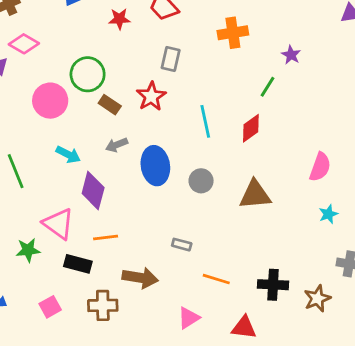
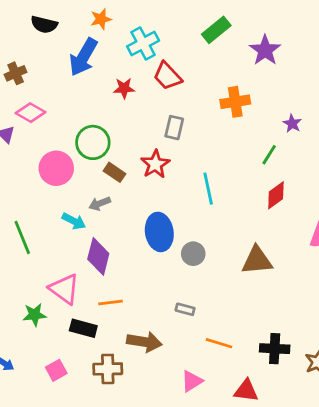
red diamond: (251, 128) -> (276, 195), moved
gray arrow: (117, 145) -> (100, 204), moved
gray circle: (201, 181) -> (193, 254), moved

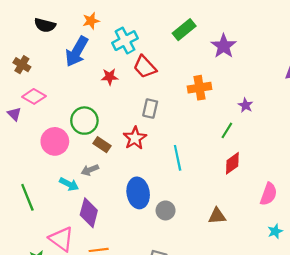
brown cross: (16, 73) -> (22, 65), turned -35
brown triangle: (257, 260) -> (217, 216), size x0.7

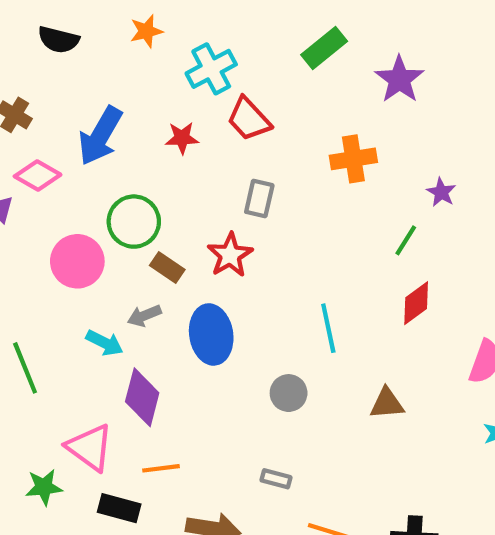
blue arrow: (77, 52) -> (100, 136), moved
cyan line: (178, 158) -> (328, 328), moved
blue ellipse: (138, 193) -> (211, 334), moved

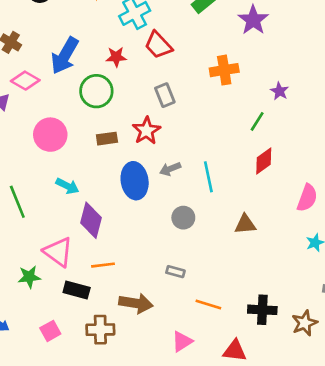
gray rectangle: (259, 199) -> (165, 95), turned -35
green circle: (134, 222) -> (96, 91), moved
brown rectangle: (167, 268) -> (107, 139), turned -42
gray arrow: (144, 316) -> (170, 169), moved

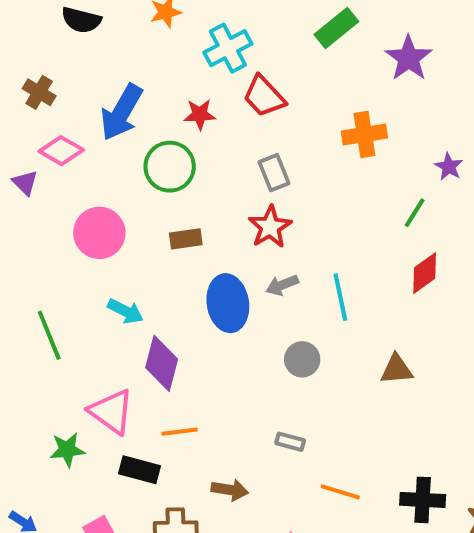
red star: (146, 131) -> (270, 227), moved
brown arrow: (136, 303) -> (230, 490), size x0.7

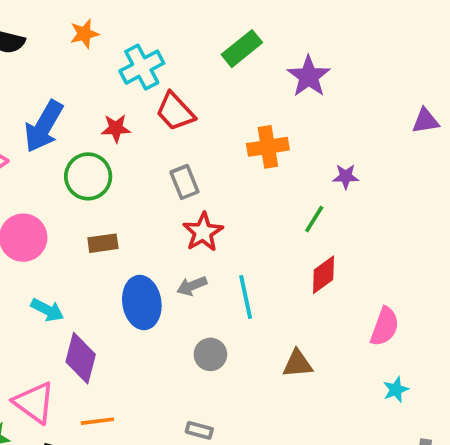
purple star: (449, 167) -> (346, 176), turned -30
red star: (270, 227) -> (203, 232), moved

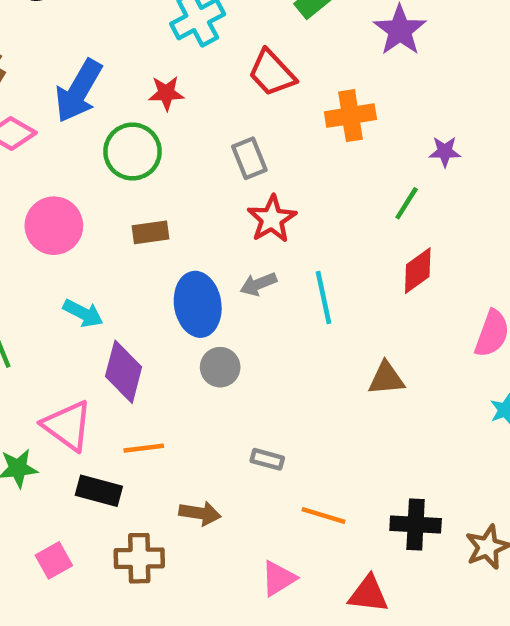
red trapezoid: (175, 112) -> (272, 73), moved
gray circle: (210, 354) -> (220, 367), moved

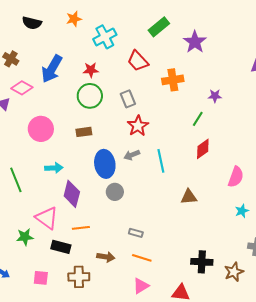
green circle: (133, 152) -> (90, 96), moved
cyan arrow: (83, 313) -> (54, 168), turned -30
orange line: (323, 515) -> (142, 258), moved
pink square: (54, 560) -> (41, 278), turned 35

